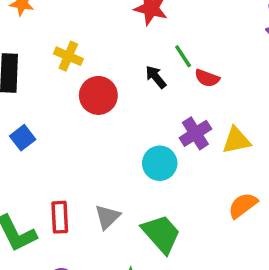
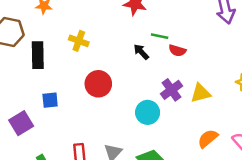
green line: (183, 56) -> (160, 36), turned -42
red circle: (98, 95) -> (98, 84), moved
blue square: (23, 138) -> (50, 100), turned 35

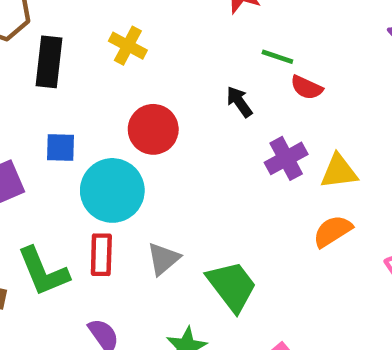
black arrow: (141, 52) -> (239, 102), moved
cyan circle: (148, 112) -> (112, 190), moved, size x1.4
orange semicircle: (208, 139) -> (333, 231), moved

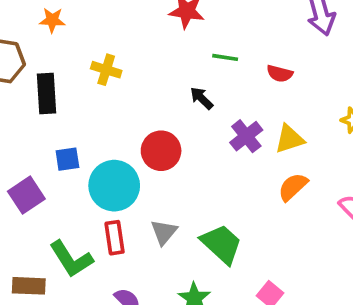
red semicircle: (307, 88) -> (280, 73), moved
red circle: (153, 129) -> (161, 151), moved

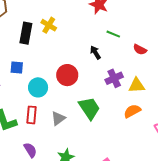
black rectangle: (46, 93) -> (26, 33), moved
cyan circle: (114, 186) -> (38, 87), size x0.7
green trapezoid: (221, 244) -> (89, 108), moved

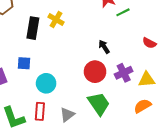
green line: (113, 34) -> (123, 12), moved, turned -48
red circle: (67, 75) -> (95, 72), moved

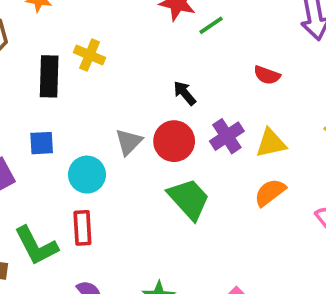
gray triangle: (67, 115) -> (129, 142), moved

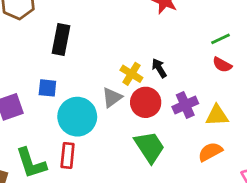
green line: (211, 25) -> (221, 39), moved
yellow cross: (90, 55) -> (131, 74), moved
cyan circle: (87, 175) -> (77, 117), size x1.4

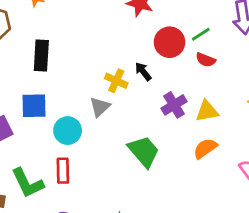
blue square: (47, 88) -> (34, 106), size x1.4
red circle: (146, 102) -> (170, 42), moved
cyan circle: (77, 117) -> (68, 131), size x0.7

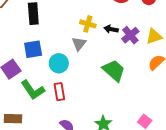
black arrow: (143, 71) -> (111, 29), moved, turned -32
green L-shape: (28, 183) -> (33, 90), moved

